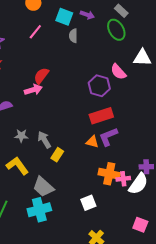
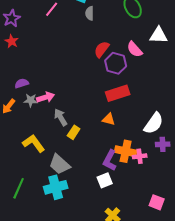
red semicircle: (41, 76) -> (102, 49), moved
pink arrow: (33, 90) -> (46, 97), moved
gray star: (21, 136) -> (31, 100), moved
purple L-shape: (108, 137) -> (110, 160), moved, turned -40
white semicircle: (138, 184) -> (154, 123), moved

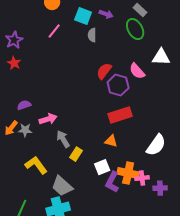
gray star: (31, 100) -> (25, 130), moved
purple cross: (163, 144) -> (160, 188), moved
white square: (105, 180) -> (102, 167), moved

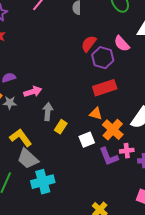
gray arrow: (63, 139) -> (48, 112), turned 36
orange cross: (128, 173) -> (113, 130), moved, turned 30
purple L-shape: (112, 182) -> (109, 157), moved, turned -50
gray trapezoid: (62, 186) -> (28, 159), moved

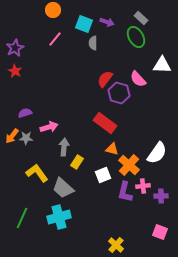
red rectangle: (105, 88) -> (105, 123), moved, turned 55
purple L-shape: (109, 157) -> (125, 192), turned 35
gray trapezoid: (28, 159) -> (63, 188), moved

